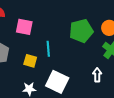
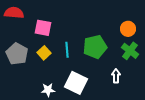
green pentagon: (81, 31) -> (95, 47), moved
yellow square: (30, 61) -> (44, 53), moved, turned 32

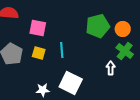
green pentagon: (95, 47) -> (98, 26), moved
yellow square: (44, 53) -> (39, 53), turned -32
white arrow: (116, 76) -> (111, 68), moved

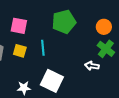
green pentagon: (98, 26) -> (64, 22), moved
white arrow: (111, 68) -> (92, 66), turned -80

